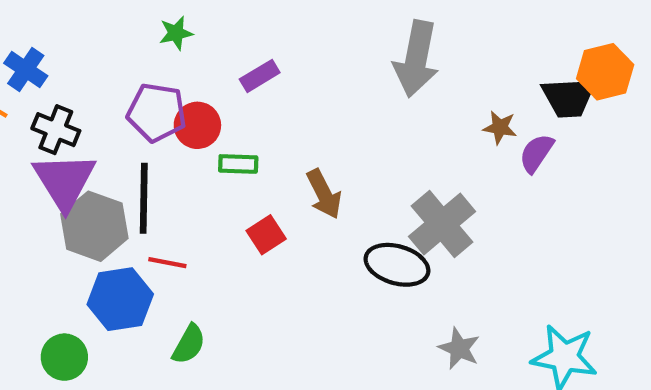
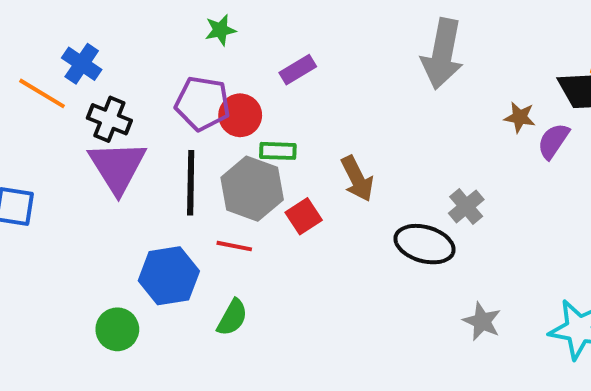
gray cross: (442, 224) -> (466, 206), size x0.6
gray hexagon: (94, 226) -> (252, 189), moved
red line: (167, 263) -> (234, 246), moved

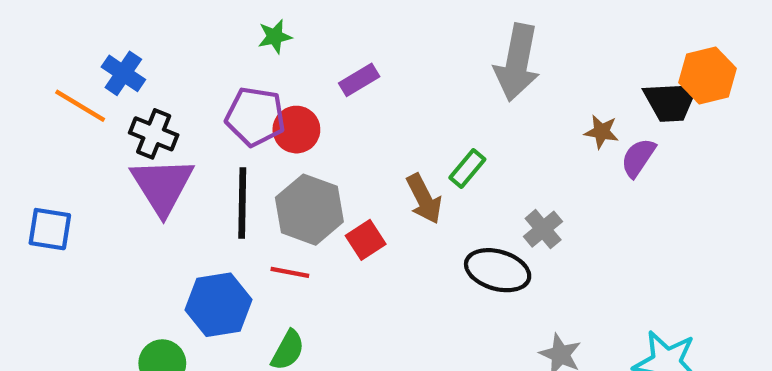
green rectangle: (278, 151) -> (467, 168), moved, turned -52

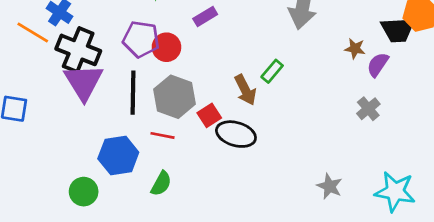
black cross: (154, 134) -> (78, 50), size x1.5
gray cross: (543, 229) -> (368, 109), moved
black ellipse: (498, 270) -> (236, 134), moved

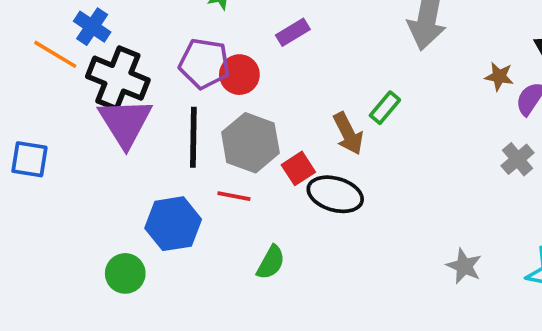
green semicircle: (161, 184) -> (271, 262), moved

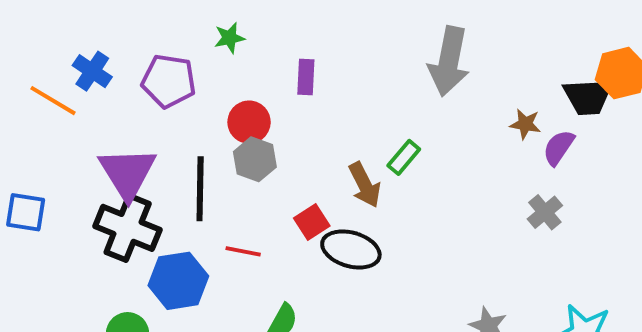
purple rectangle: (293, 32) -> (306, 77), turned -56
purple pentagon: (204, 64) -> (169, 81), moved
black cross: (118, 78) -> (128, 228), moved
gray hexagon: (250, 143) -> (255, 159), moved, size x0.7

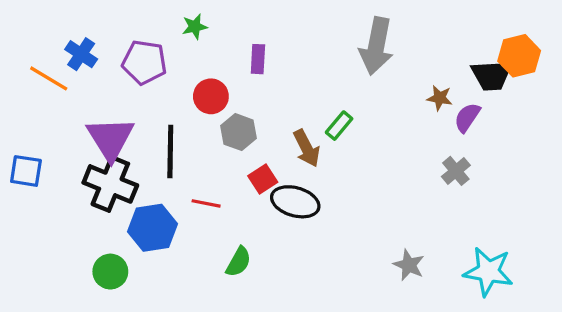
gray hexagon: (255, 159) -> (238, 132), moved

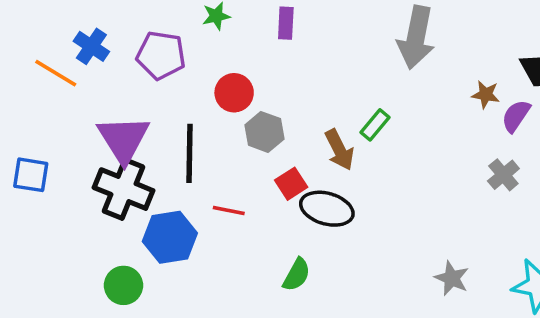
purple rectangle: (258, 59) -> (286, 23), moved
green semicircle: (238, 262) -> (297, 275), moved

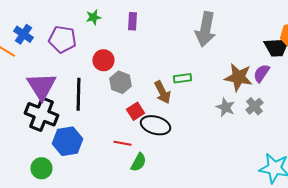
brown star: (486, 95) -> (238, 77), moved, size x1.8
green rectangle: (375, 125) -> (182, 78), turned 42
red line: (229, 210) -> (122, 143), moved
gray star: (452, 278) -> (225, 107), moved

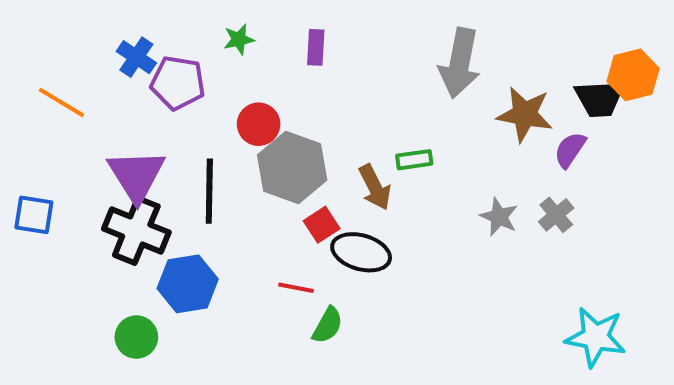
blue cross: (23, 34) -> (136, 57), moved
brown star: (238, 77) -> (525, 114), moved
gray hexagon: (120, 82) -> (292, 168), size x1.6

